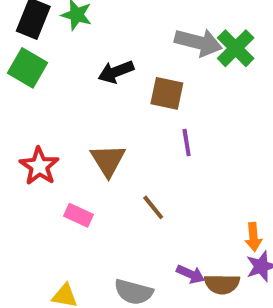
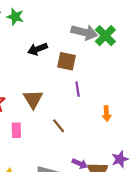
pink rectangle: (79, 215) -> (16, 130), turned 64
orange arrow: (253, 237) -> (107, 114), moved

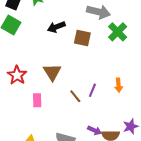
green cross: (105, 36) -> (118, 32), moved
purple line: (78, 89) -> (92, 90), moved, turned 32

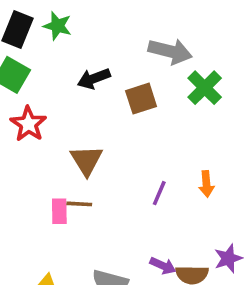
brown square: (82, 38) -> (141, 99), turned -30
red star: (17, 75) -> (28, 124), moved
brown line: (75, 96) -> (79, 204), moved, turned -48

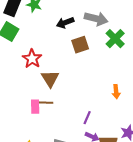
black arrow: (94, 79) -> (65, 23), moved
red star: (28, 124) -> (32, 59), moved
purple line: (159, 193) -> (87, 118), moved

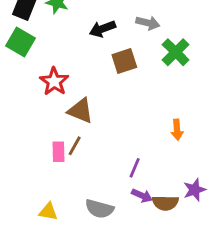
gray arrow: (96, 19) -> (148, 23), size x0.7
brown triangle: (50, 79) -> (80, 111), turned -36
brown line: (46, 103) -> (75, 146), turned -64

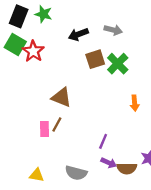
green cross: (176, 52) -> (118, 64), moved
red star: (54, 81) -> (33, 51), moved
orange arrow: (177, 130) -> (135, 103), moved

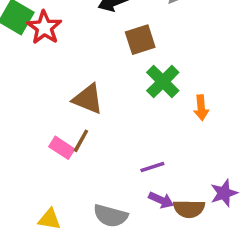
green cross: (118, 64) -> (163, 82), moved
pink rectangle: (45, 129) -> (62, 148), turned -56
purple line: (103, 141) -> (152, 167), turned 49

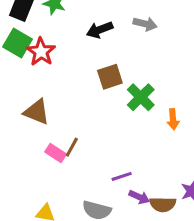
brown square: (140, 40) -> (110, 77), moved
brown triangle: (88, 99) -> (37, 112), moved
purple line: (152, 167) -> (122, 176), moved

